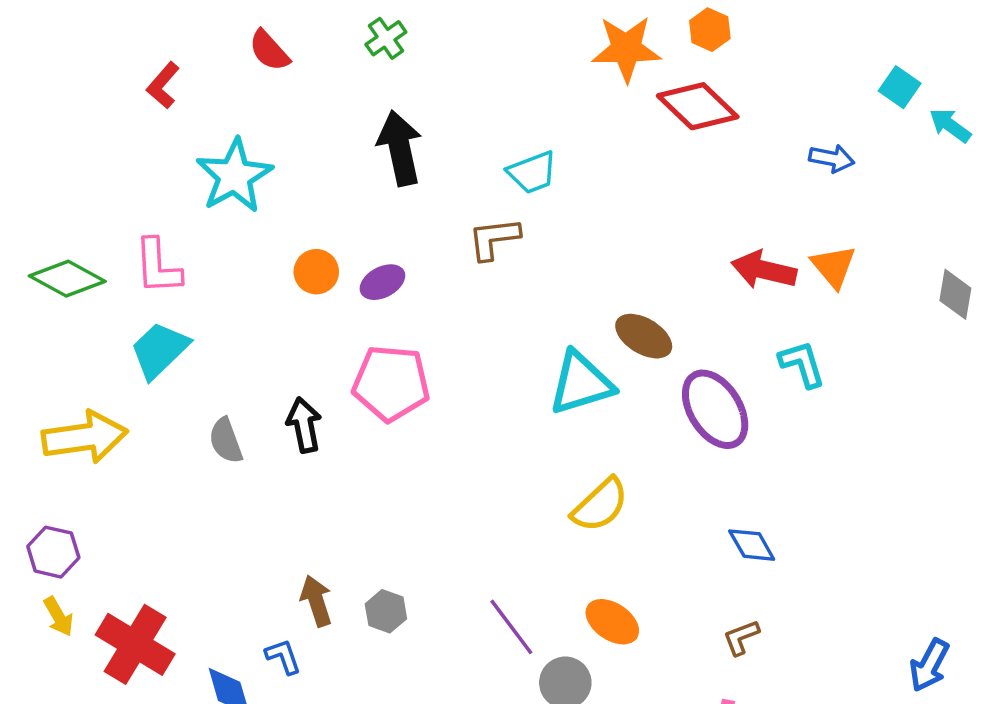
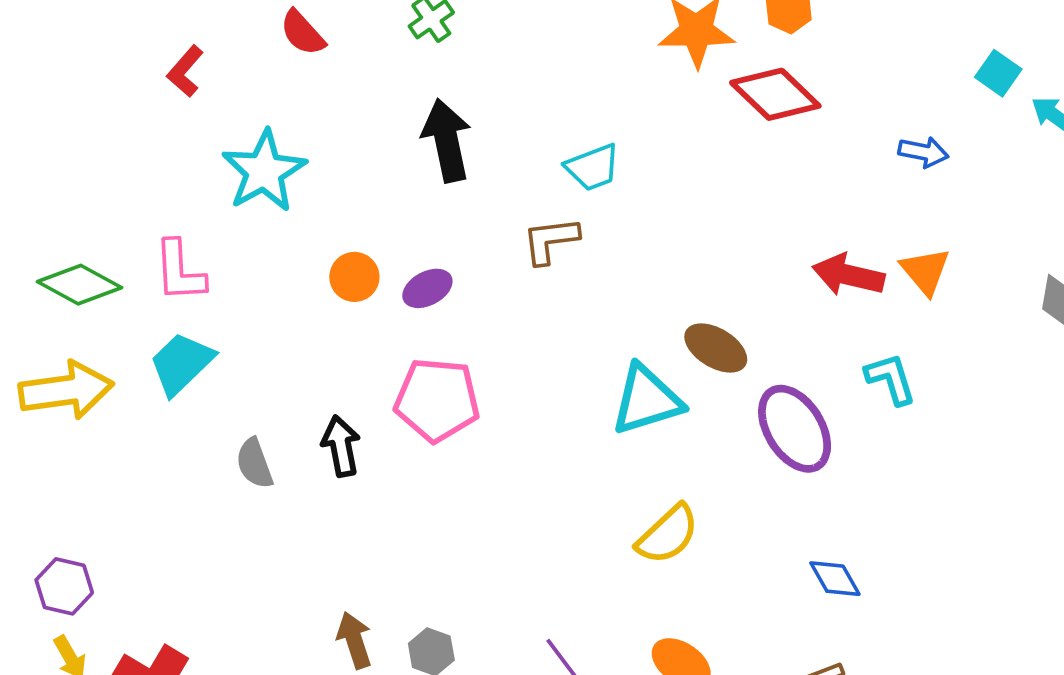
yellow arrow: (85, 437) -> (66, 390), moved

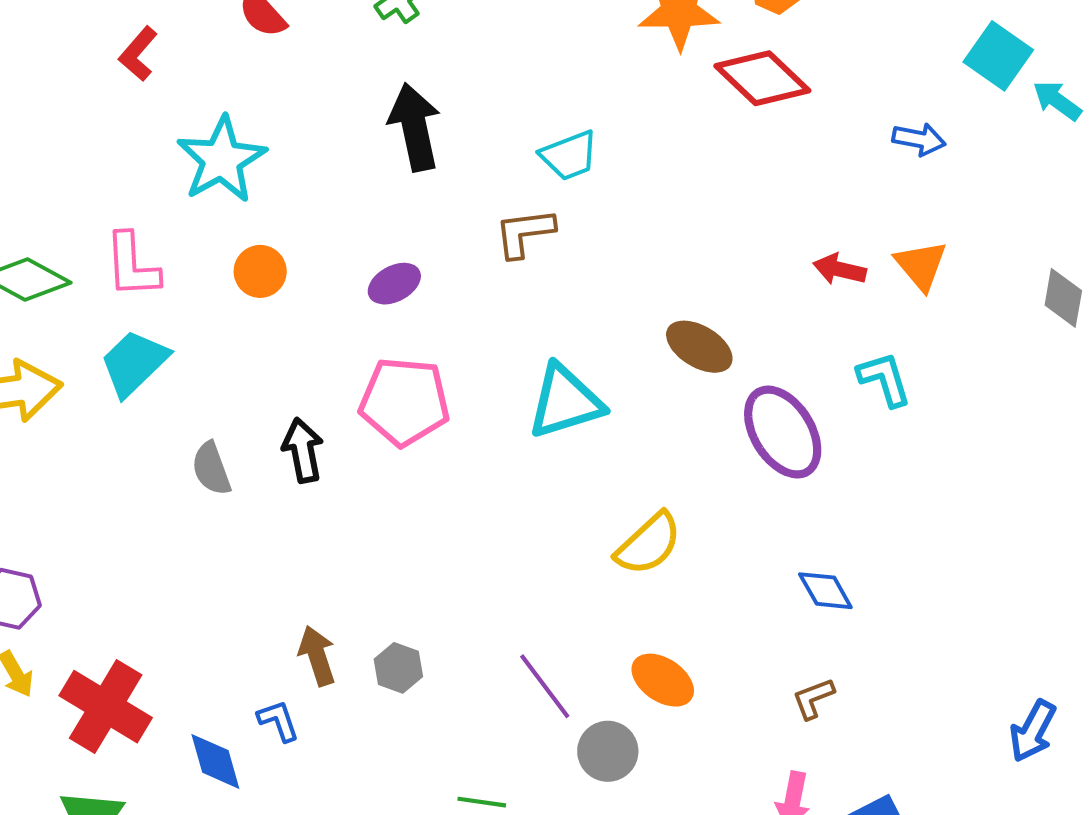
cyan square: (998, 73) -> (998, 56), size x1.4
red arrow: (848, 275) -> (840, 269), size x0.7
orange circle: (354, 277) -> (260, 271), moved
cyan triangle: (647, 400) -> (565, 402), moved

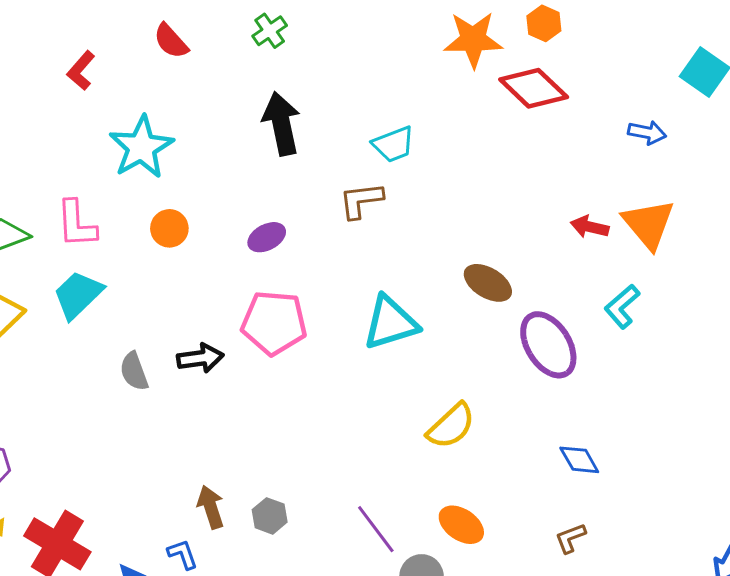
orange triangle: (921, 265) -> (649, 224), size x1.4
cyan L-shape: (884, 379) -> (622, 307), turned -114
black arrow: (303, 450) -> (200, 358), turned 93

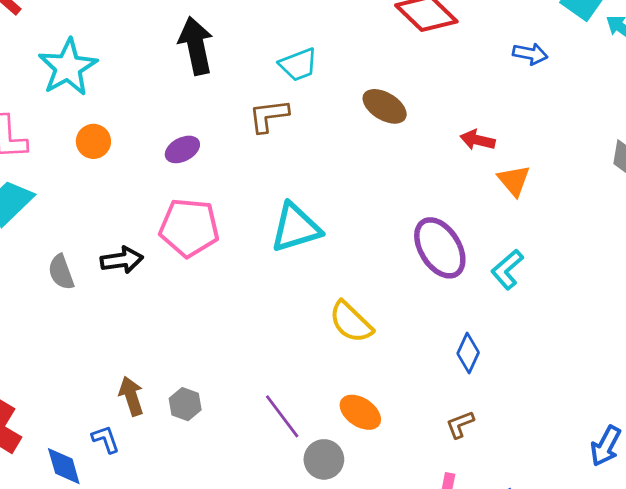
orange triangle: (649, 224) -> (514, 180), moved, size x0.7
brown ellipse: (488, 283) -> (385, 106), moved
cyan L-shape: (622, 307) -> (507, 269), moved
yellow semicircle: (451, 426) -> (351, 322), turned 87
blue diamond: (579, 460) -> (468, 353), turned 54

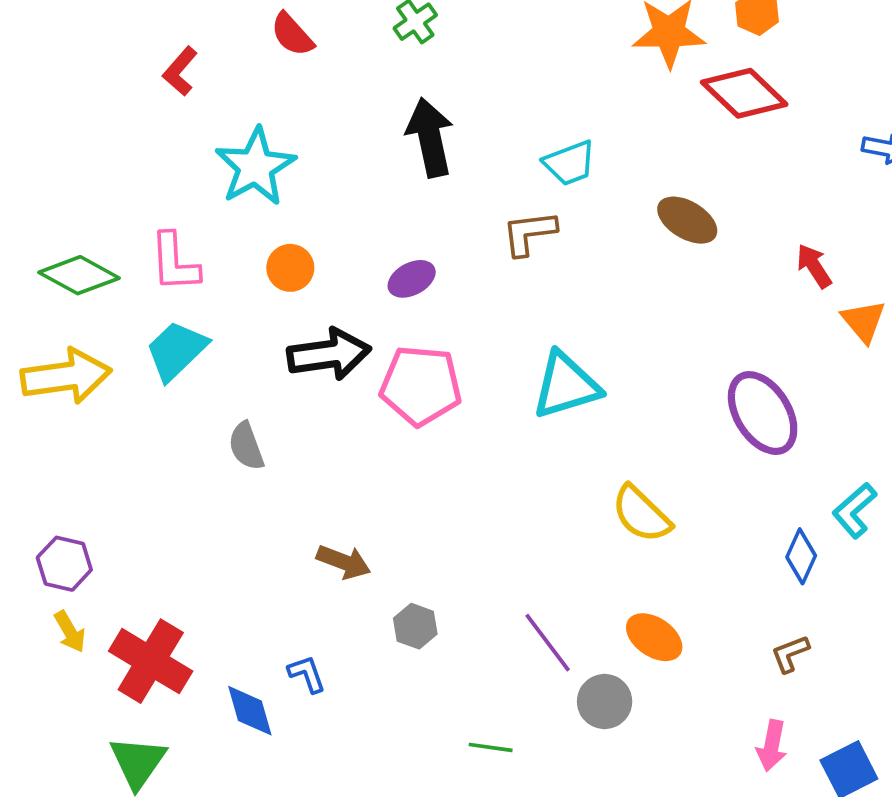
red arrow: (478, 140) -> (814, 266), turned 44
black arrow: (122, 260) -> (329, 354), moved, size x1.4
cyan L-shape: (507, 269) -> (854, 510), moved
brown arrow: (131, 396) -> (344, 562), moved, turned 129

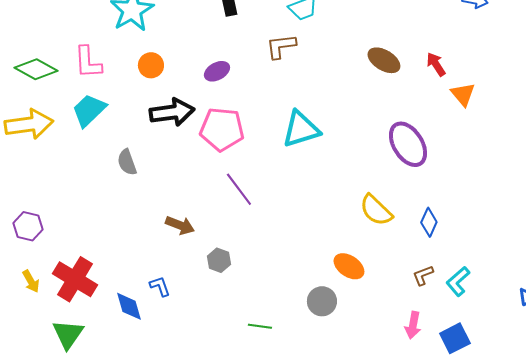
brown ellipse: (687, 220) -> (384, 60), moved
cyan L-shape: (854, 510) -> (458, 281), moved
yellow semicircle: (641, 514) -> (376, 210), moved
yellow arrow: (70, 632) -> (31, 281), moved
purple line: (548, 643) -> (239, 189), moved

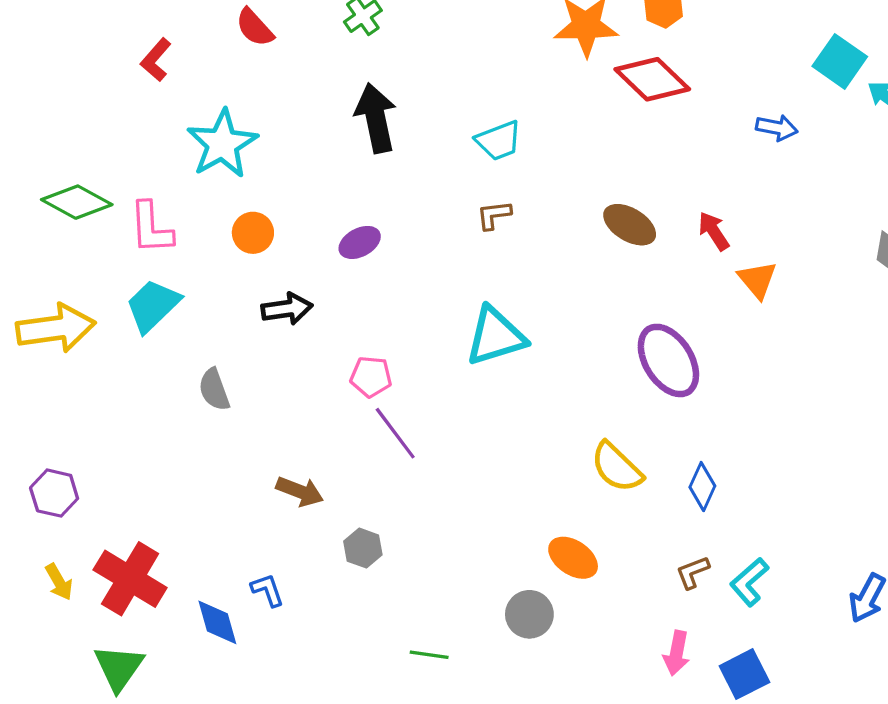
brown L-shape: (281, 46) -> (494, 215), moved, size x0.7
green diamond: (36, 69) -> (77, 202), moved
black arrow: (172, 112) -> (287, 309), size x0.7
pink pentagon: (222, 129) -> (371, 377), moved, size x0.6

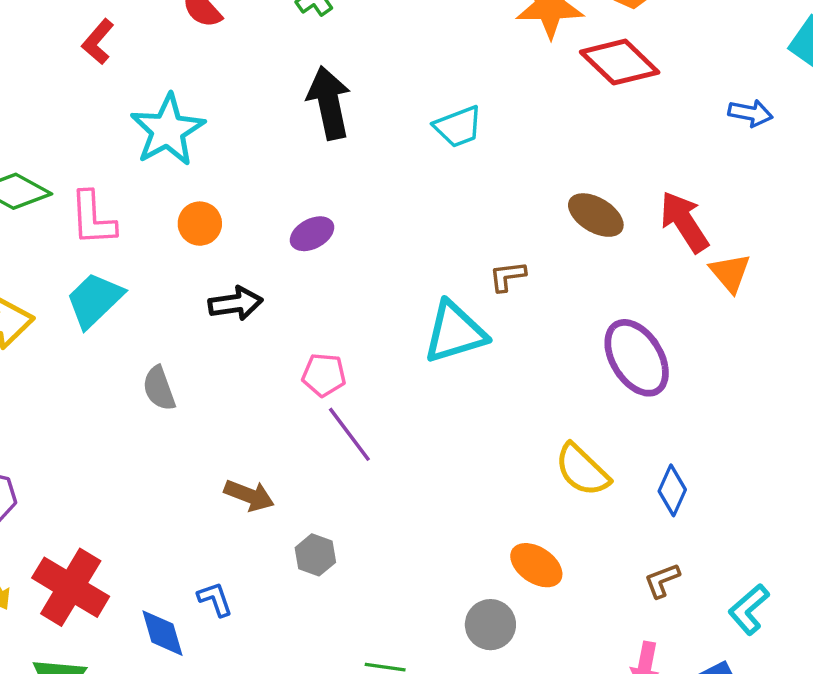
brown L-shape: (494, 215) -> (507, 276), moved
red arrow: (714, 231) -> (684, 222), size x1.5
cyan L-shape: (749, 582) -> (749, 609), moved

